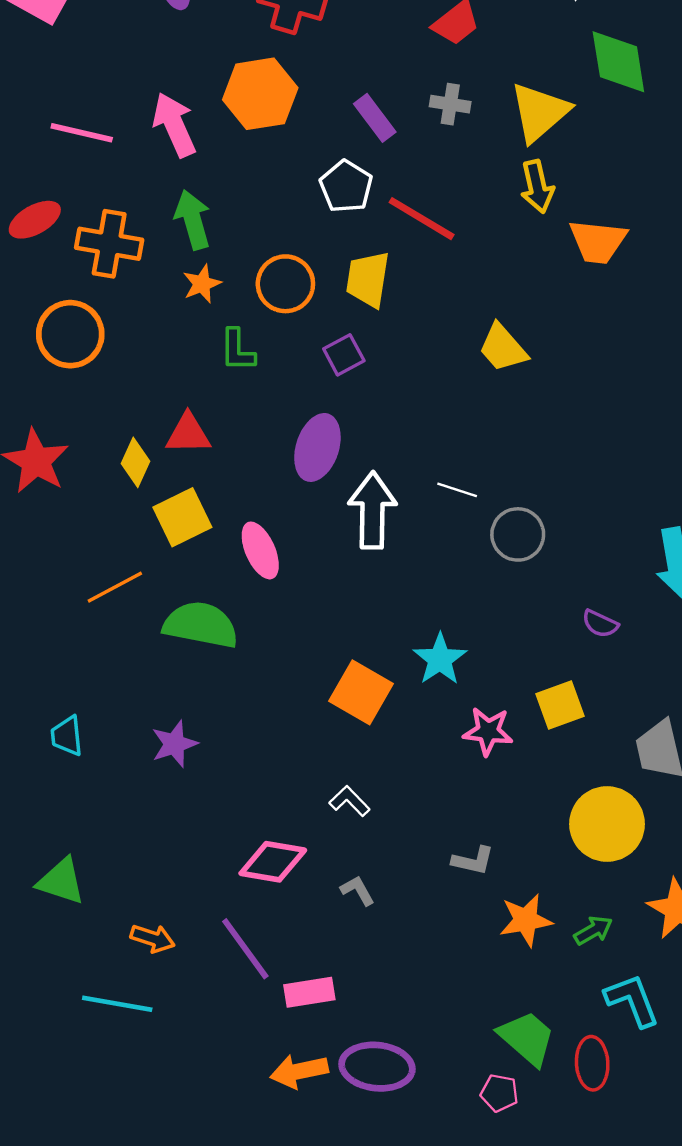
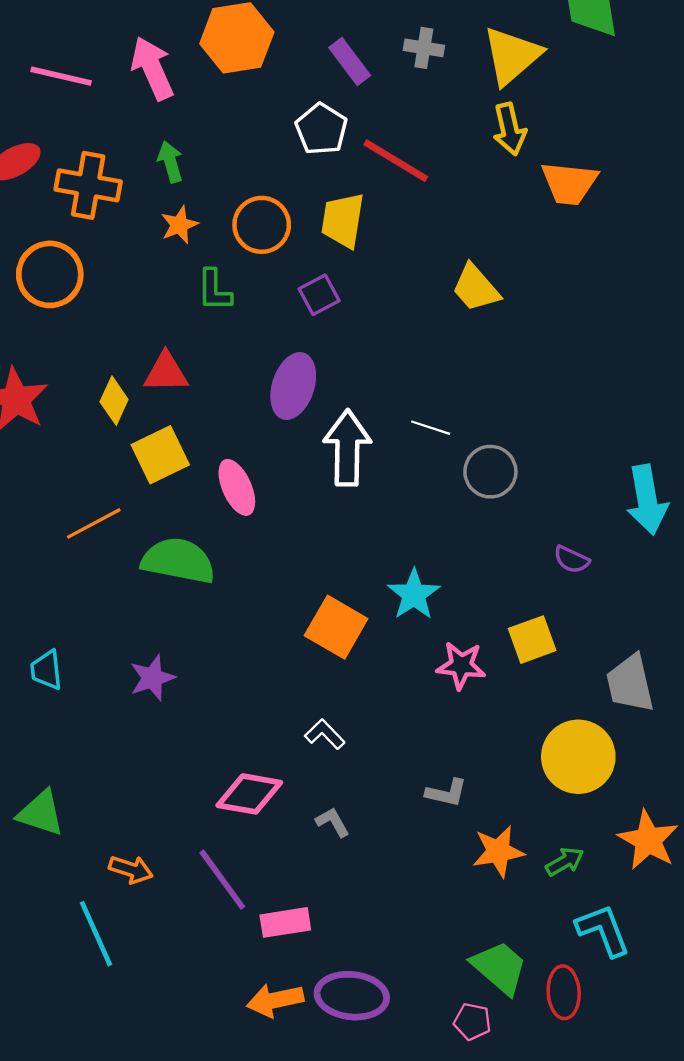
green arrow: (193, 220) -> (170, 162), size x0.7
cyan line: (117, 1004) -> (96, 934), turned 56

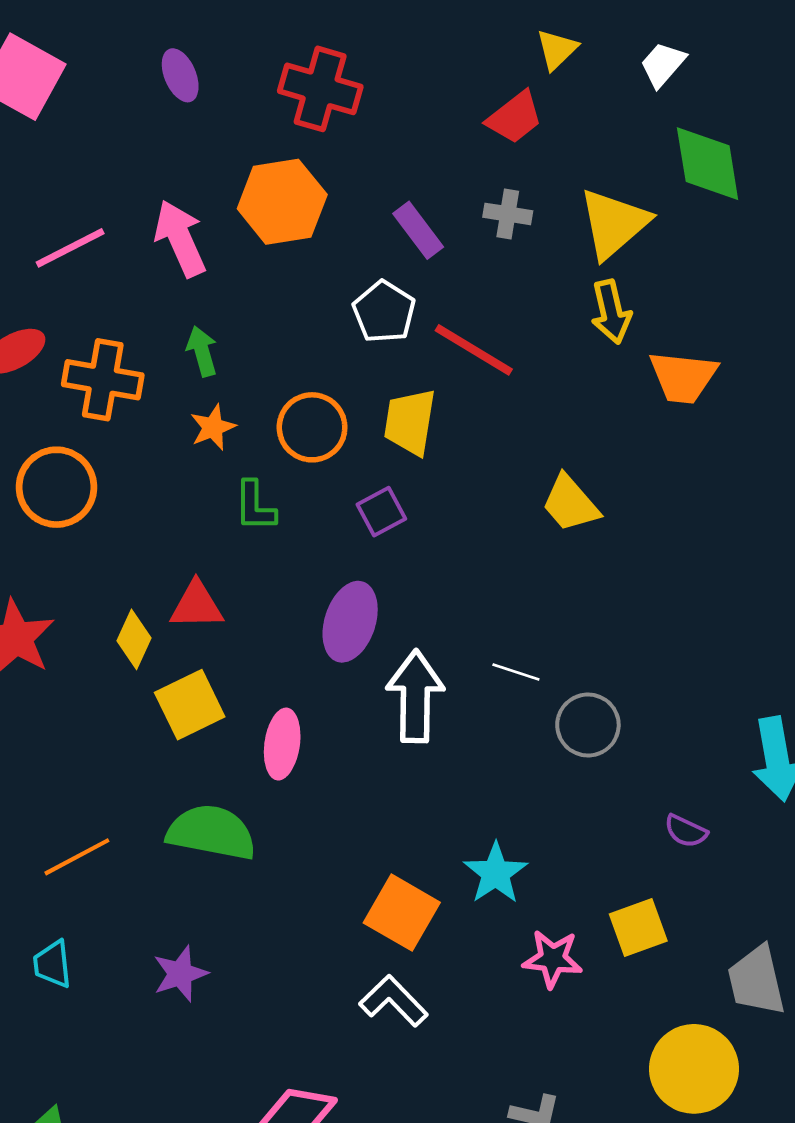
pink line: (61, 76) -> (70, 248), turned -40
pink ellipse: (237, 487) -> (282, 744), turned 32
orange line: (94, 523) -> (77, 857), moved
white L-shape: (325, 734) -> (394, 1001), moved, size x1.4

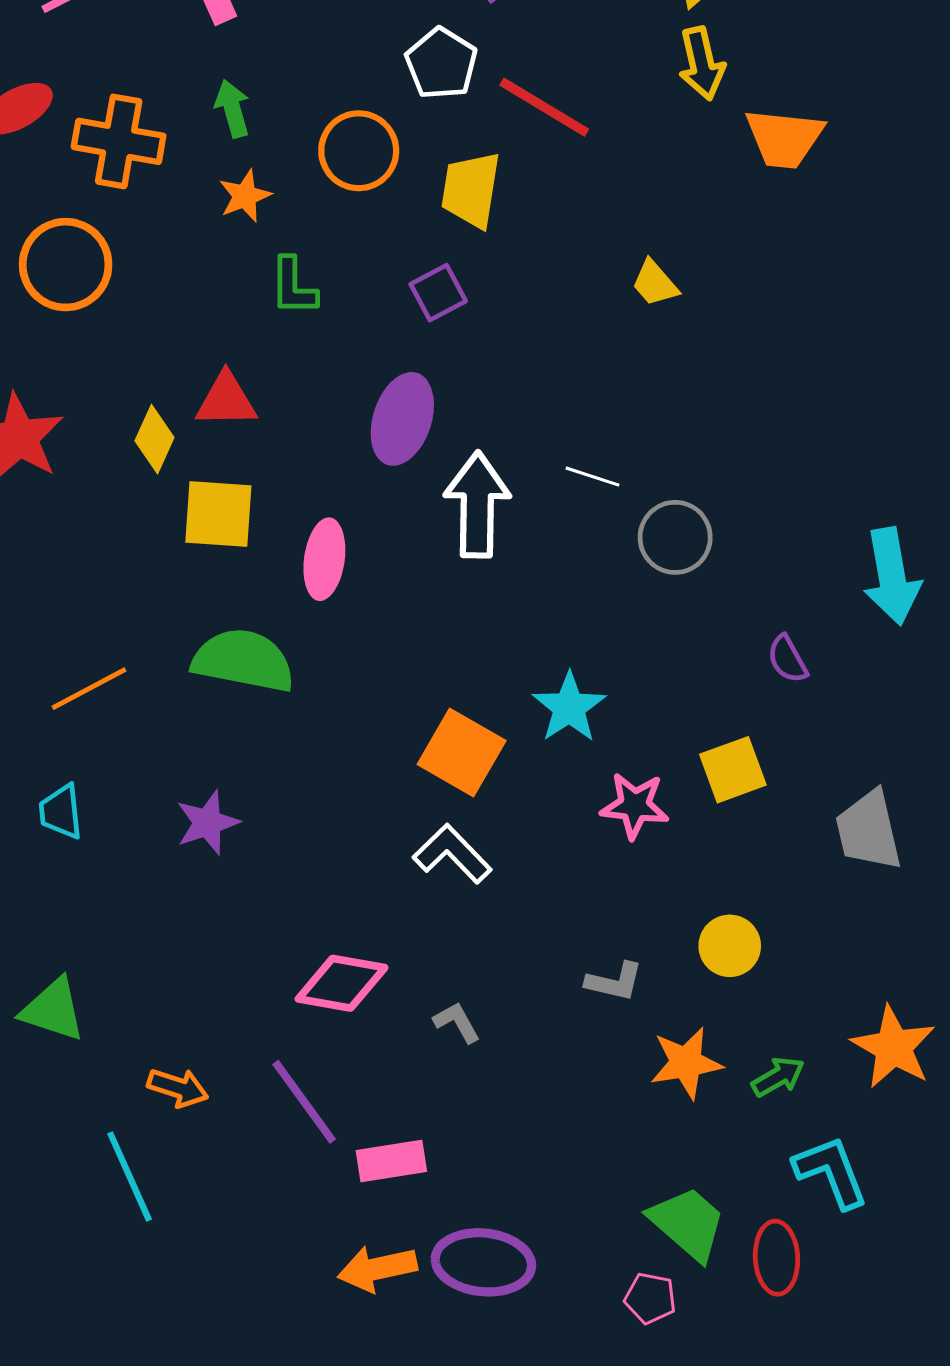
orange circle: (312, 427) -> (359, 151), moved
yellow trapezoid: (570, 503) -> (655, 283), size x0.7
yellow square: (190, 705) -> (218, 514), turned 30
purple semicircle: (686, 831) -> (787, 659), turned 36
yellow circle: (694, 1069) -> (730, 946), moved, size x0.6

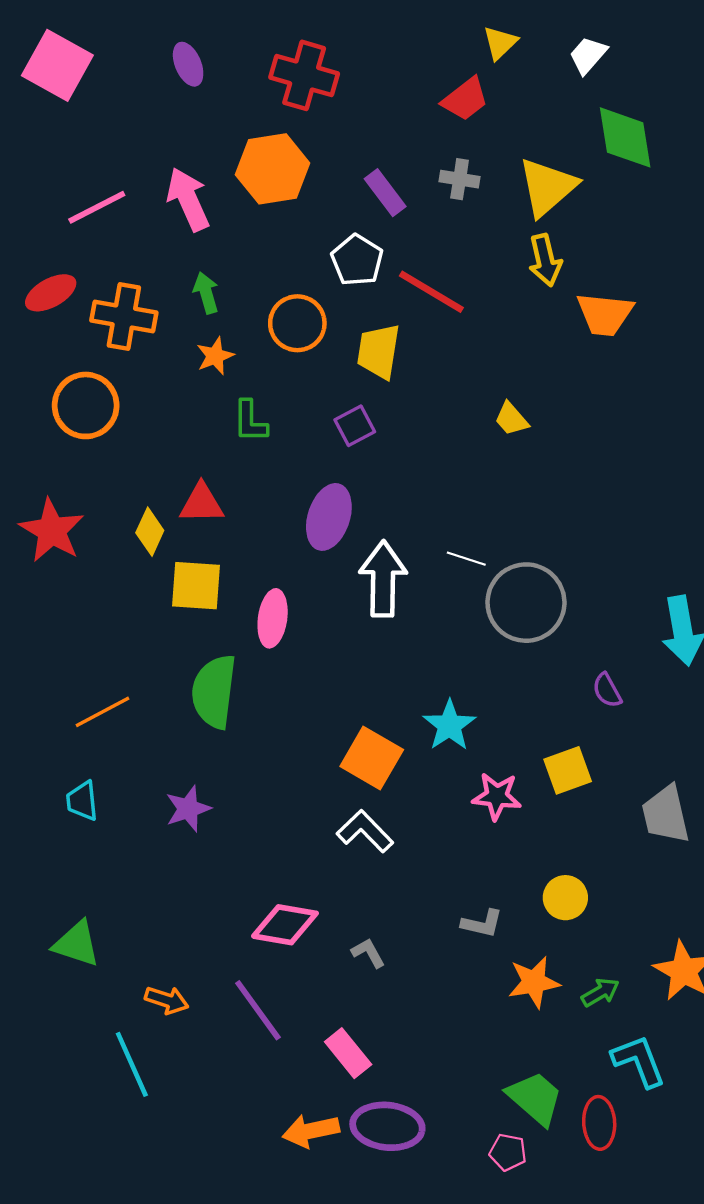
gray circle: (675, 537) -> (526, 603), size x1.5
green semicircle: (243, 661) -> (214, 692), turned -94
pink rectangle: (391, 1161) -> (348, 1053), moved, turned 60

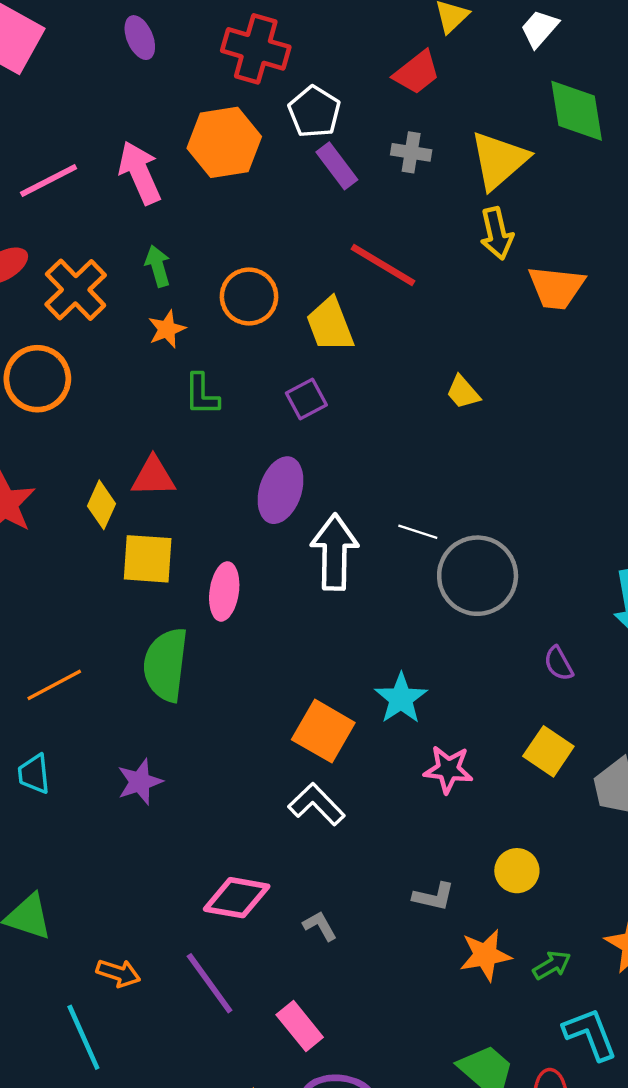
white pentagon: (357, 260) -> (314, 112), moved
orange cross: (124, 316) -> (76, 290), turned 36
yellow trapezoid: (378, 351) -> (330, 325), turned -30
yellow square: (568, 770) -> (548, 751), moved, turned -36

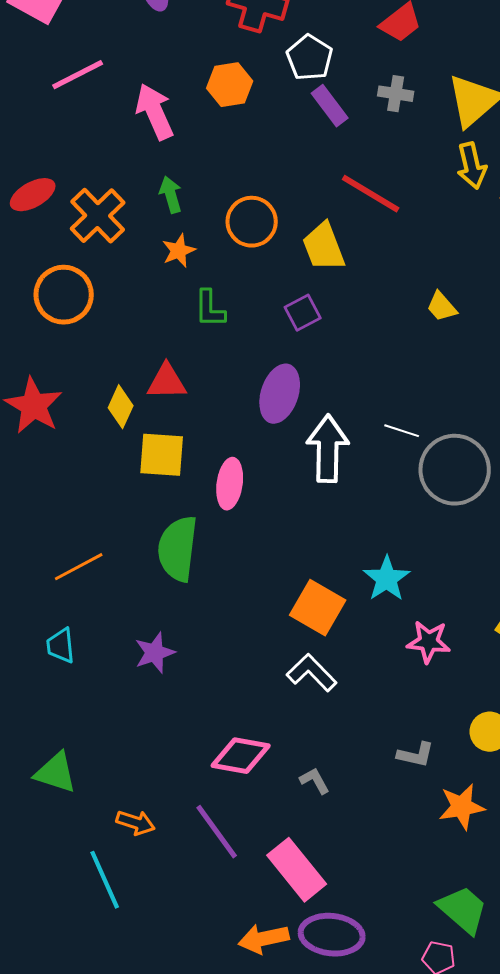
orange hexagon: (224, 142) -> (230, 85), size x0.7
pink line: (49, 181) -> (78, 75), moved
pink rectangle: (300, 1026) -> (297, 870), size x1.4

